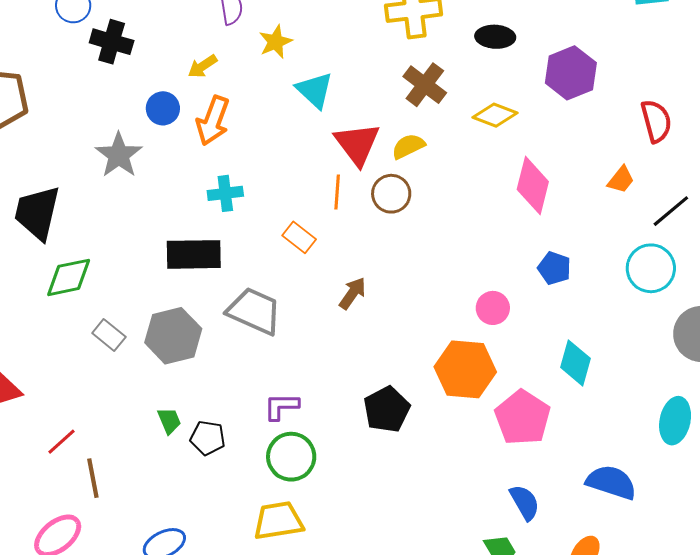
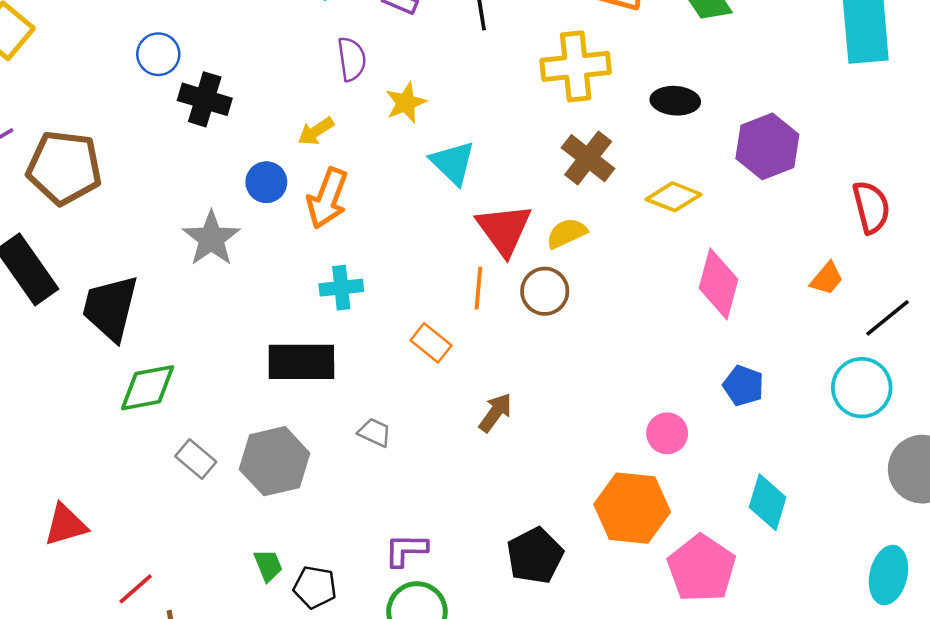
gray trapezoid: (254, 311) -> (374, 432), size x0.5

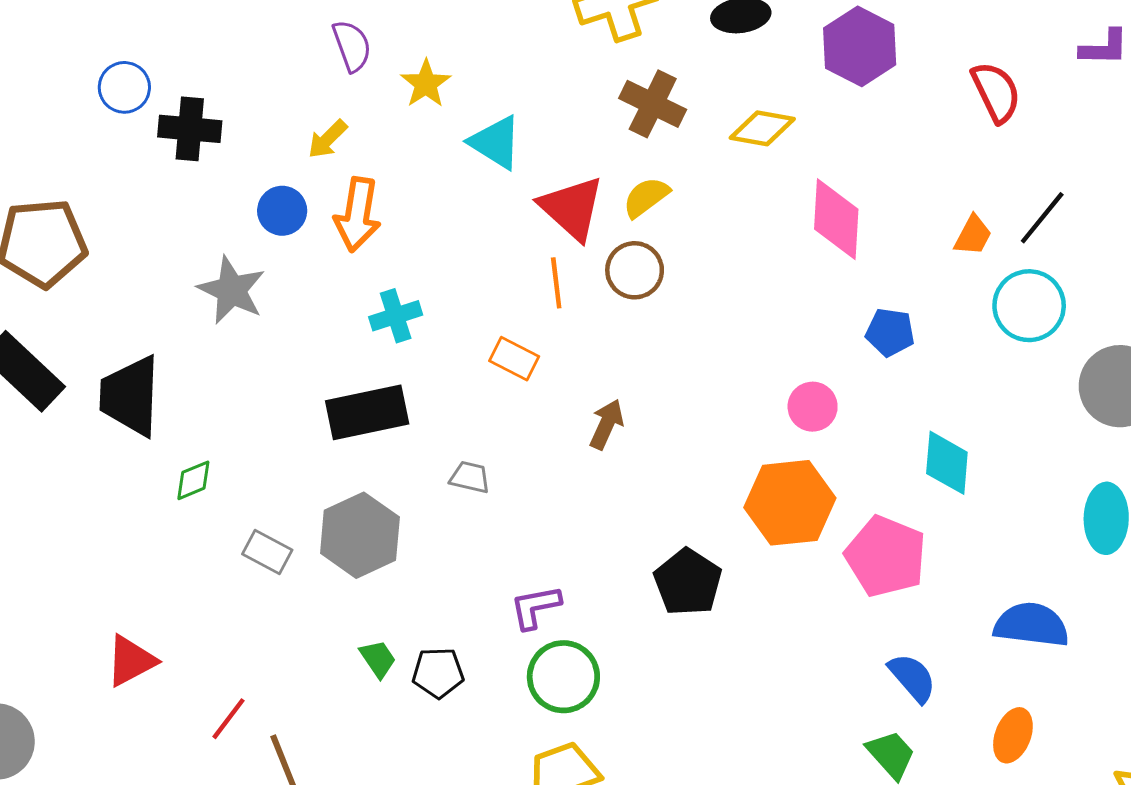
orange trapezoid: (827, 278) -> (973, 235), moved
green diamond: (148, 388) -> (193, 480), size x0.6

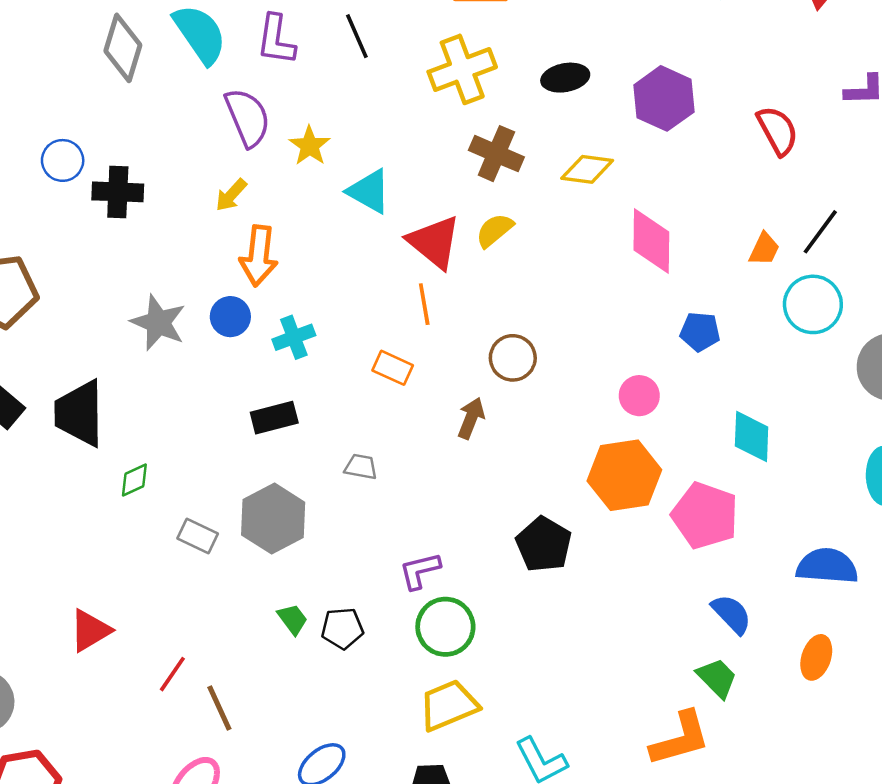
purple semicircle: (352, 46) -> (248, 118), size x1.4
blue circle: (282, 211) -> (230, 317), moved
brown circle: (635, 270) -> (513, 358), moved
black rectangle: (367, 412) -> (274, 418), size x0.7

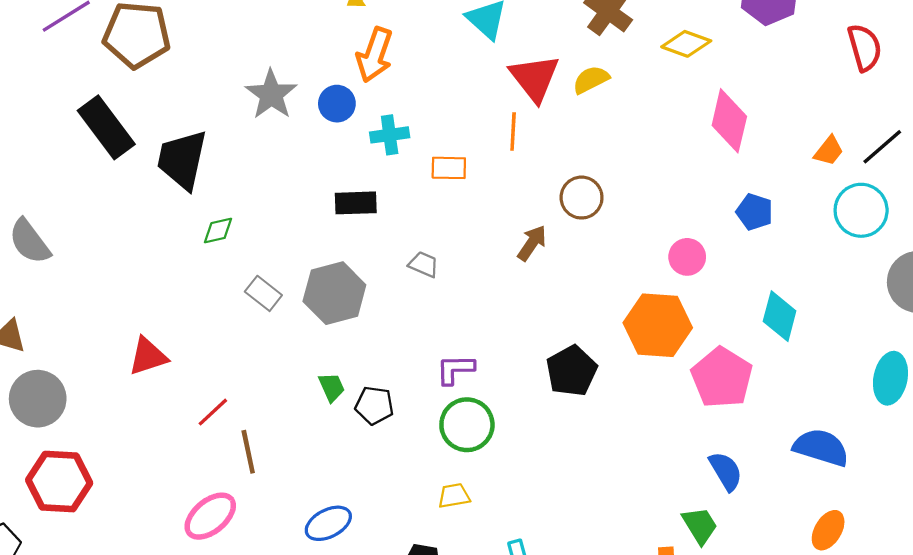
orange rectangle: (393, 368) -> (449, 168), moved, turned -36
orange ellipse: (816, 657) -> (828, 530), moved
yellow trapezoid: (449, 705) -> (454, 496), size x0.6

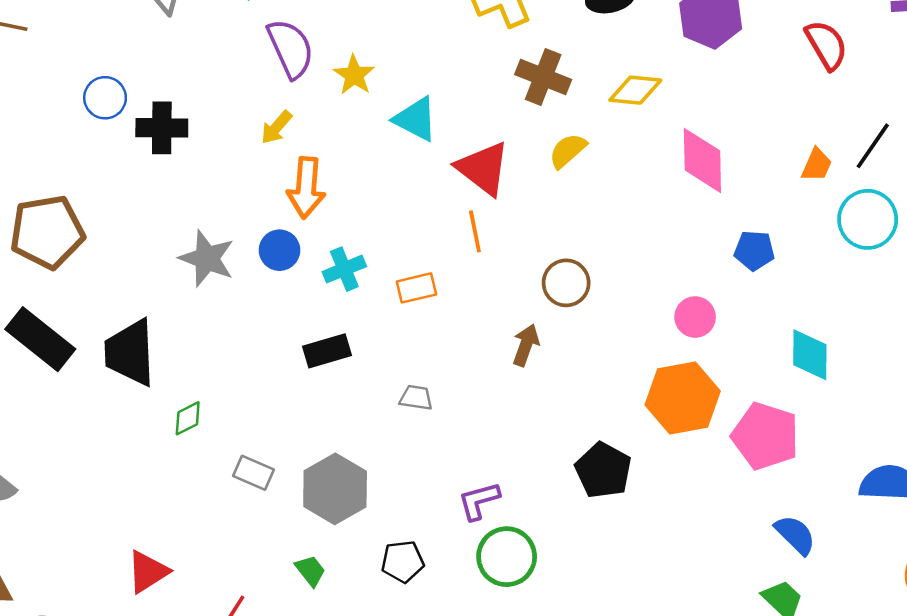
yellow semicircle: (591, 80) -> (568, 151), moved
gray hexagon: (334, 293) -> (335, 489), moved
green trapezoid: (332, 387) -> (310, 571), moved

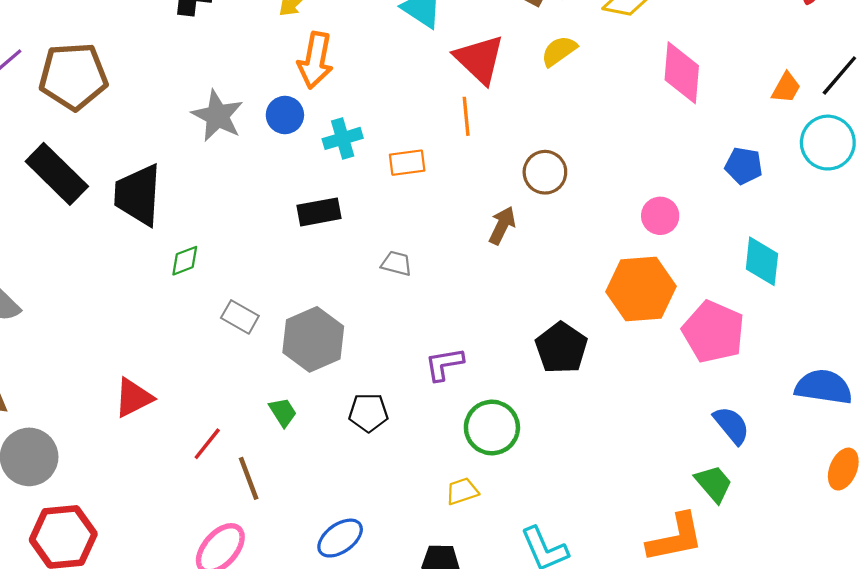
blue pentagon: (754, 250) -> (744, 166), moved
green circle: (507, 557) -> (492, 427), moved

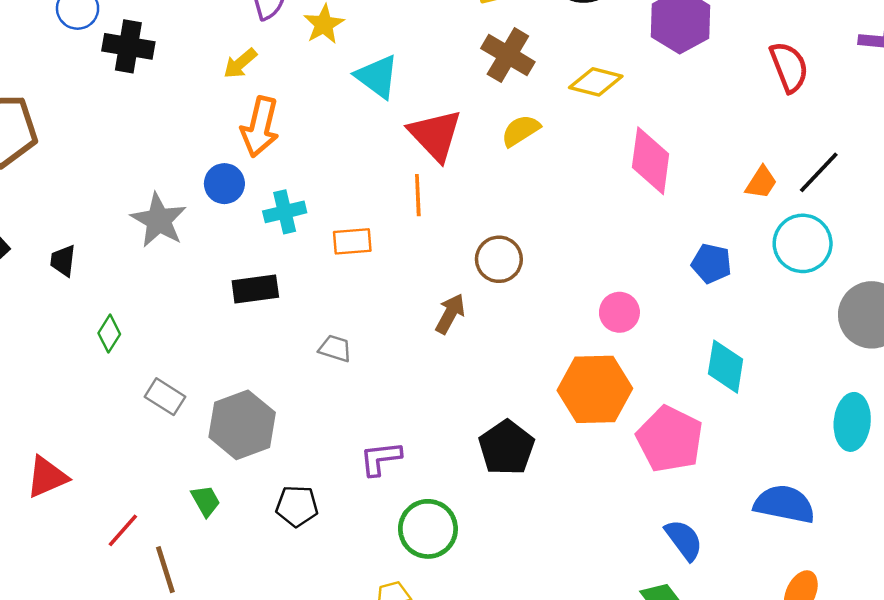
gray star: (217, 116) -> (159, 220), moved
black trapezoid: (138, 195) -> (63, 261), size x0.5
green diamond: (185, 261) -> (109, 334), turned -40

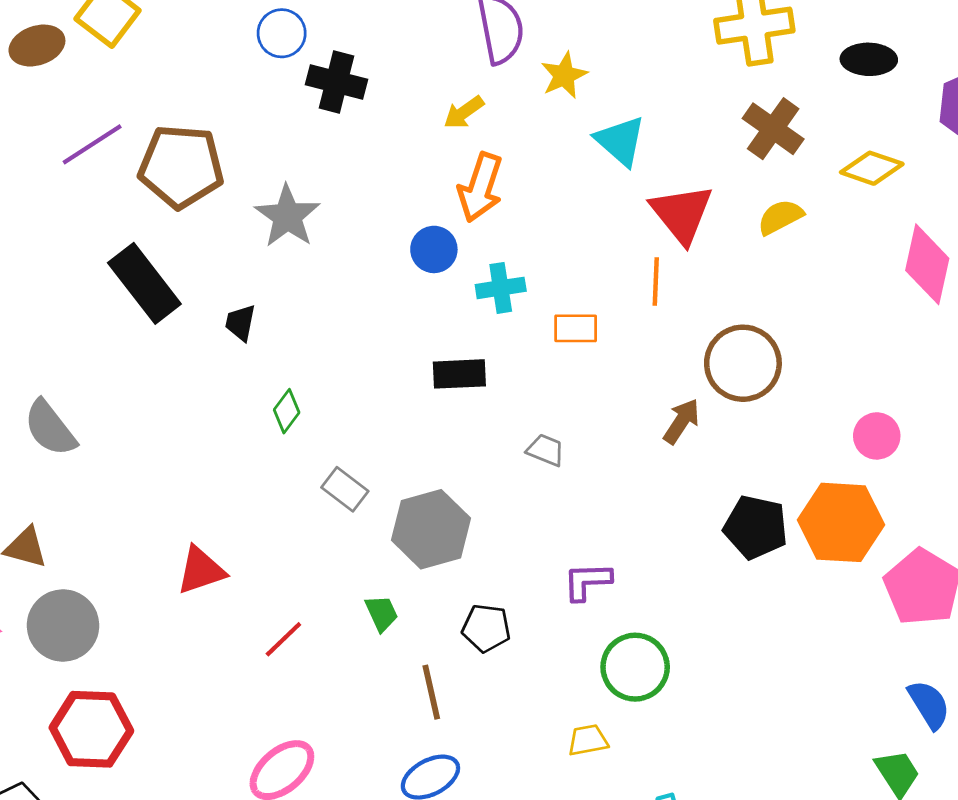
gray star: (159, 220) -> (287, 216), moved
brown circle: (499, 259) -> (743, 363), size x1.4
black pentagon: (507, 448) -> (756, 527), moved, turned -30
brown line: (165, 570) -> (431, 692), moved

